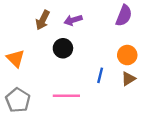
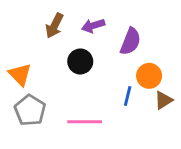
purple semicircle: (124, 16) -> (130, 41), moved
orange circle: (127, 55) -> (149, 76), moved
gray pentagon: (18, 100) -> (30, 110), moved

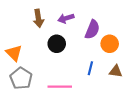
brown arrow: (54, 26) -> (38, 18), turned -36
orange circle: (149, 76) -> (110, 44), moved
brown triangle: (163, 100) -> (116, 71), turned 40

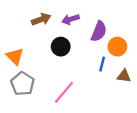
brown arrow: (38, 18) -> (41, 19), turned -102
blue line: (90, 68) -> (102, 64), moved
pink line: (60, 87) -> (64, 92), turned -50

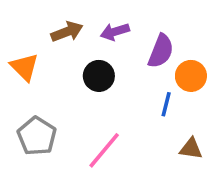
orange triangle: (15, 56) -> (24, 67), moved
brown triangle: (124, 76) -> (191, 149), moved

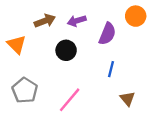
orange circle: (191, 76) -> (136, 16), moved
brown triangle: (191, 149) -> (127, 99), turned 42

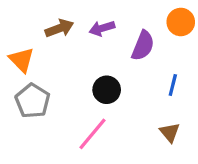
black circle: (66, 50) -> (107, 90), moved
blue line: (111, 69) -> (173, 85), moved
gray pentagon: (25, 90) -> (33, 101), moved

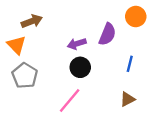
brown arrow: (59, 28) -> (32, 21), moved
purple arrow: (102, 28) -> (77, 44), moved
brown triangle: (170, 132) -> (127, 99), turned 42

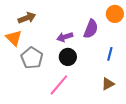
gray pentagon: (25, 76) -> (32, 58), moved

